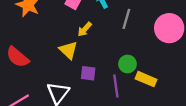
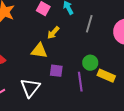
yellow triangle: (68, 50) -> (39, 51), turned -36

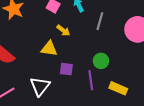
yellow arrow: (53, 33) -> (63, 30), turned -96
yellow rectangle: (106, 76) -> (118, 88), moved

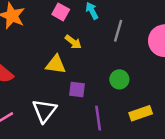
purple line: (91, 80) -> (98, 118), moved
yellow rectangle: (118, 88) -> (141, 113), turned -42

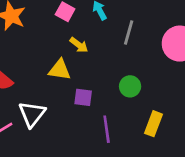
white triangle: (44, 111) -> (32, 114), moved
yellow rectangle: (141, 113) -> (154, 124), turned -50

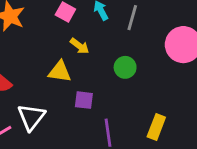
gray line: (129, 33) -> (132, 18), moved
green circle: (130, 86) -> (125, 67), moved

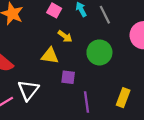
gray line: (132, 18) -> (105, 15), turned -42
green circle: (125, 67) -> (99, 52), size x1.5

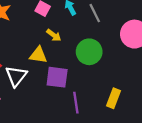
purple square: (68, 77) -> (57, 77), size x1.5
white triangle: (28, 90) -> (16, 76), moved

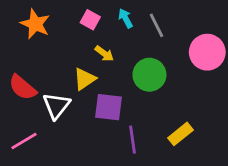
yellow triangle: (38, 55) -> (85, 79), turned -42
yellow rectangle: (113, 98) -> (180, 134), turned 30

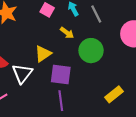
yellow arrow: (104, 54) -> (67, 33), moved
purple line: (133, 140) -> (61, 101), moved

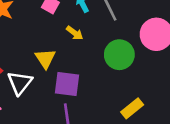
green circle: (91, 51) -> (119, 55), moved
yellow triangle: (43, 54) -> (45, 59), turned -30

